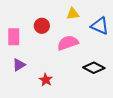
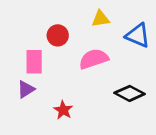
pink rectangle: (14, 37) -> (34, 62), moved

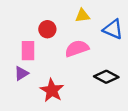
red star: (63, 110) -> (52, 90), size x1.5

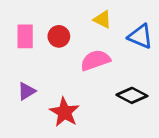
yellow triangle: (82, 16) -> (102, 19), turned 35
pink rectangle: (28, 51) -> (25, 36), moved

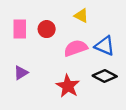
blue triangle: (140, 36) -> (105, 46), moved
red star: (64, 112) -> (68, 86), moved

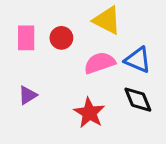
yellow triangle: (81, 16) -> (107, 20), size x1.5
black diamond: (105, 76) -> (138, 100), turned 40

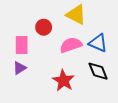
pink rectangle: (26, 38) -> (22, 45), moved

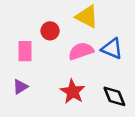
purple triangle: (20, 68) -> (20, 87), moved
black diamond: (98, 71) -> (114, 96), moved

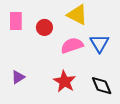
blue triangle: (112, 49) -> (99, 43), turned 36
pink rectangle: (25, 51) -> (16, 21), moved

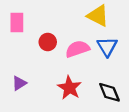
yellow triangle: (77, 15) -> (98, 16), moved
red circle: (44, 27) -> (48, 42), moved

